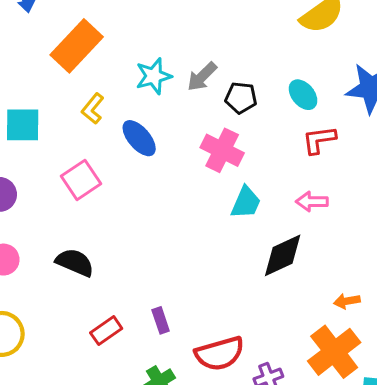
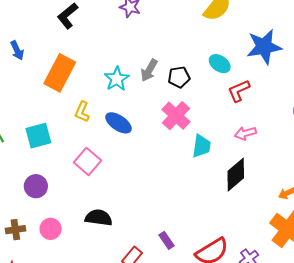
pink cross: (222, 150) -> (176, 116), turned 32

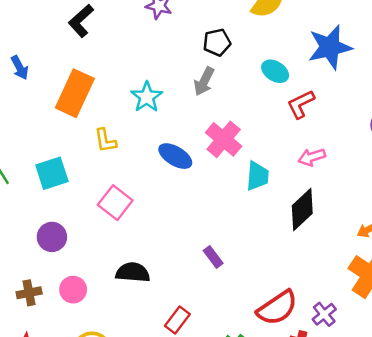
gray arrow: (149, 70) -> (204, 81), moved
black pentagon: (179, 77) -> (217, 42), moved
yellow L-shape: (82, 112) -> (105, 141), turned -30
blue ellipse: (118, 123) -> (175, 156), moved
purple rectangle: (166, 240) -> (213, 257), moved

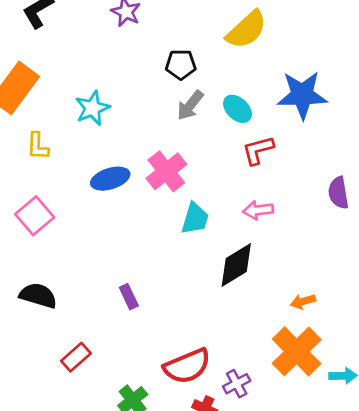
gray arrow: (204, 81) -> (190, 105), moved
blue ellipse: (175, 156) -> (110, 179), turned -60

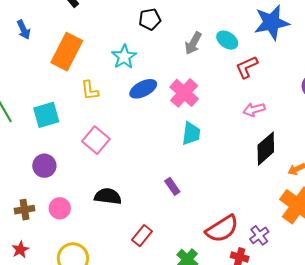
black pentagon: (181, 64) -> (150, 19), moved
blue ellipse: (110, 179) -> (143, 89), moved
cyan trapezoid: (195, 219) -> (191, 134), moved
black diamond: (236, 265) -> (266, 149), moved

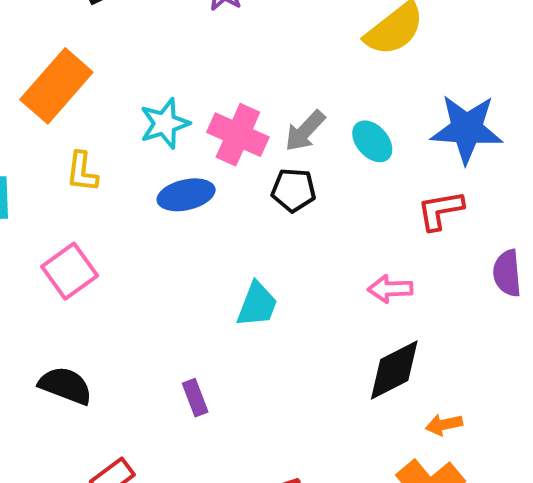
black pentagon: (150, 19) -> (294, 190), moved
red L-shape: (247, 67) -> (440, 210), moved
pink cross: (184, 93) -> (238, 135), moved, turned -32

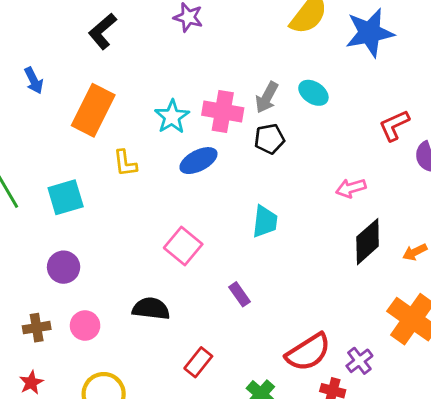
blue star: (467, 129) -> (370, 33), moved
red L-shape: (440, 210) -> (394, 125), moved
pink square: (70, 271) -> (183, 246), moved
orange arrow: (444, 425) -> (415, 252), moved

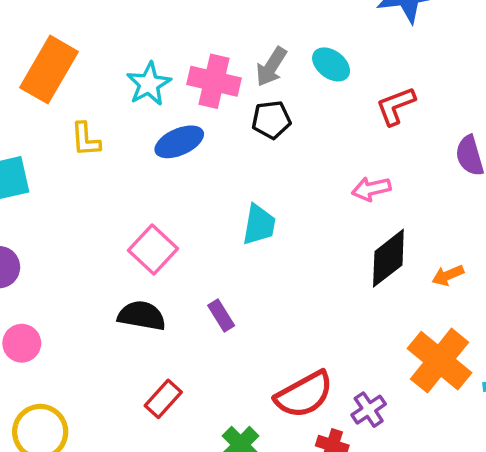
red L-shape: (394, 125) -> (396, 106), moved
black semicircle: (151, 309) -> (142, 316), moved

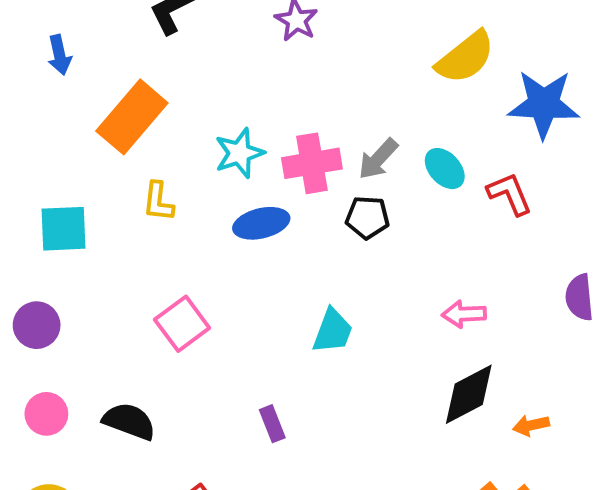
pink cross: (214, 81) -> (312, 163), turned -33
red L-shape: (396, 106) -> (510, 194), moved, turned 78
pink square: (153, 250) -> (182, 324), moved
black semicircle: (142, 316) -> (129, 421), moved

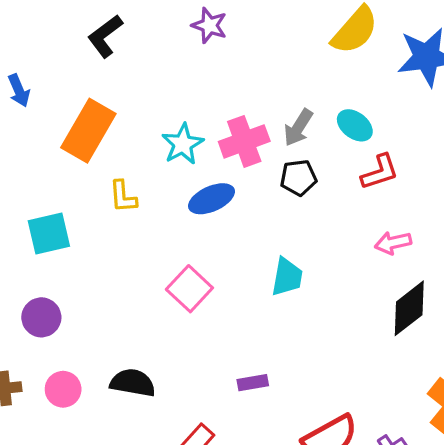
red L-shape: (510, 194) -> (380, 172), moved, turned 105
pink square: (182, 324) -> (189, 289), moved
purple rectangle: (272, 424) -> (253, 383), moved, turned -68

